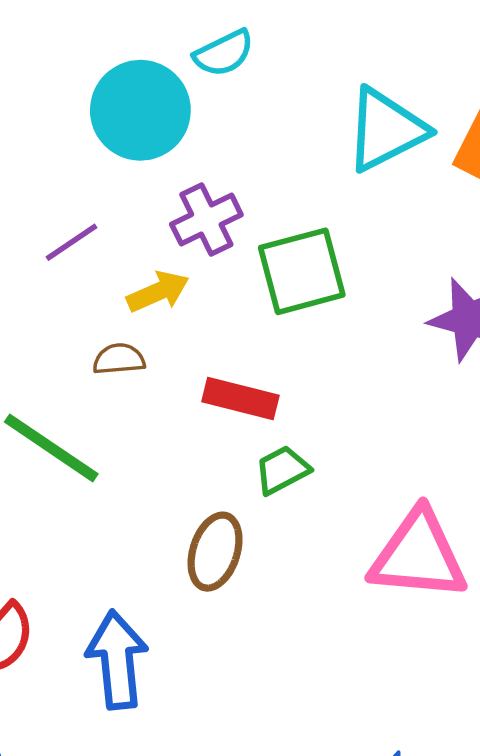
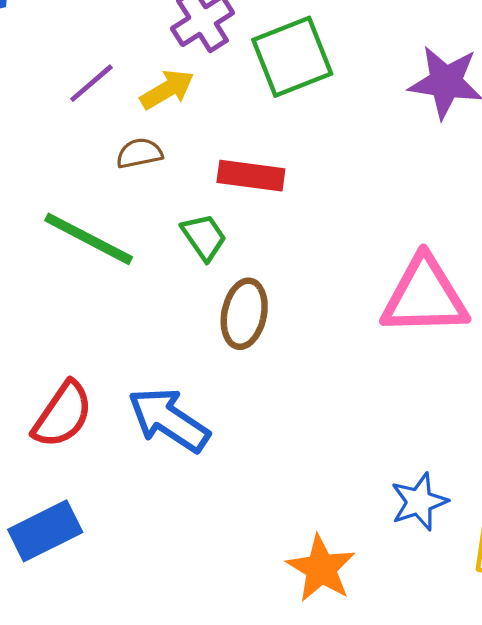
purple line: (71, 242) -> (91, 83), moved
green trapezoid: (282, 470) -> (204, 237), moved, turned 90
blue arrow: (117, 660) -> (169, 420), turned -44

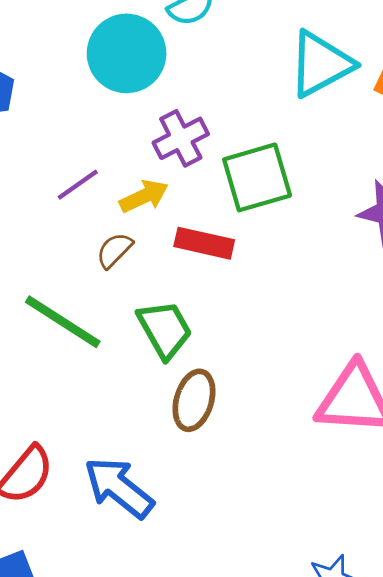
brown semicircle: (139, 153) -> (114, 250), turned -39
red rectangle: (251, 176) -> (204, 243), moved
green trapezoid: (204, 237) -> (165, 329), size x1.4

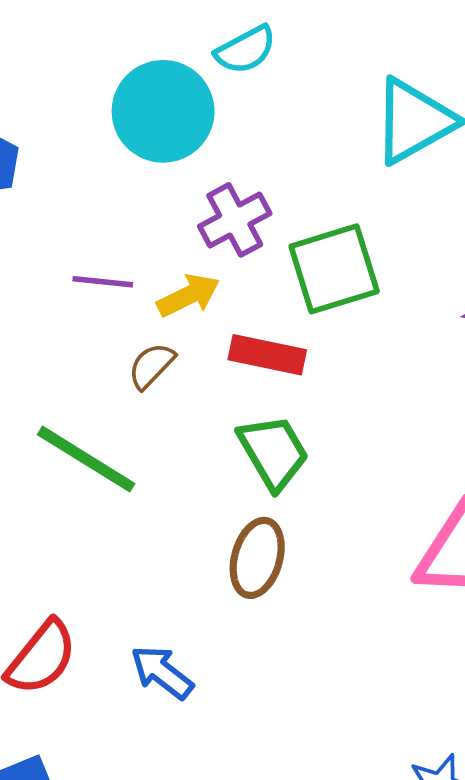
purple line: (78, 185) -> (103, 282), turned 42
green trapezoid: (165, 329) -> (273, 452), moved
blue arrow: (119, 488) -> (162, 672), size x0.7

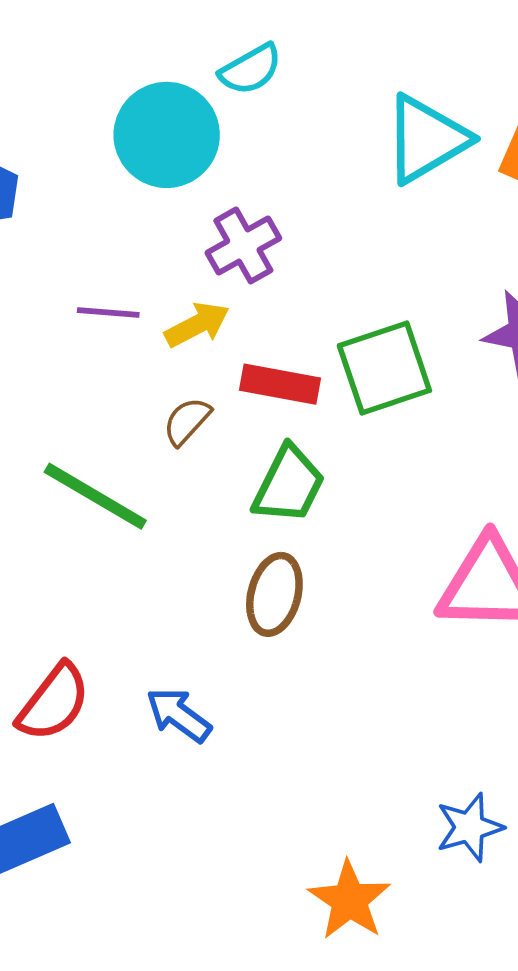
green square: (334, 269) -> (384, 368), moved
brown semicircle: (151, 366) -> (187, 421), moved
green trapezoid: (273, 452) -> (289, 485), turned 58

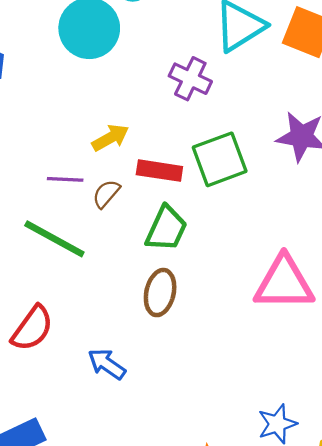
purple cross: (243, 245) -> (190, 79), moved, turned -33
purple line: (108, 313) -> (65, 179), moved
red semicircle: (54, 702) -> (32, 328), moved

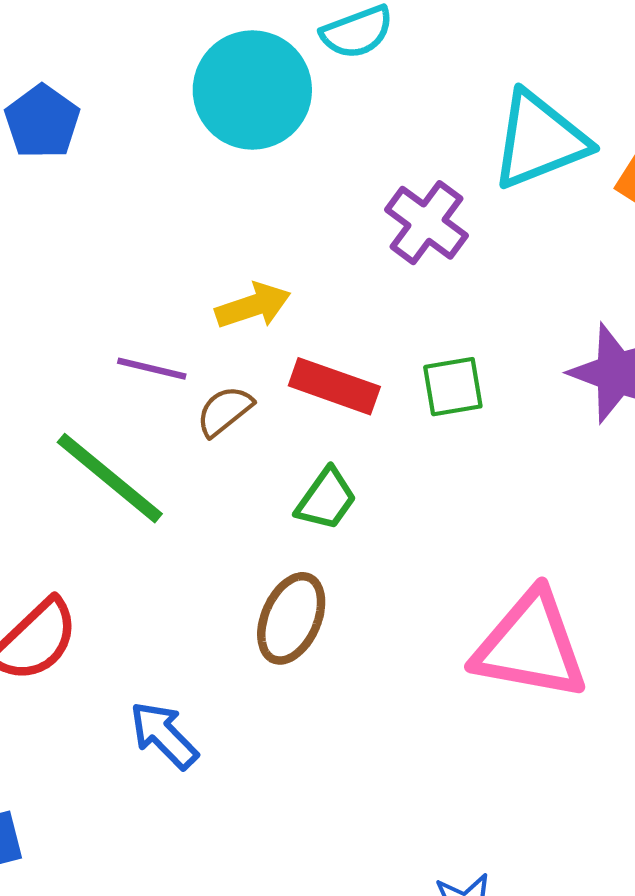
green square: (220, 159) -> (453, 387), size x0.6
green trapezoid: (166, 229) -> (326, 499), size x0.7

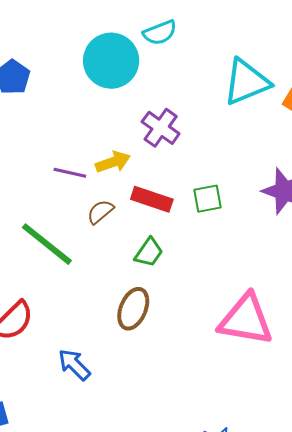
purple cross: (426, 223) -> (161, 128), moved
purple line: (152, 369) -> (70, 173), moved

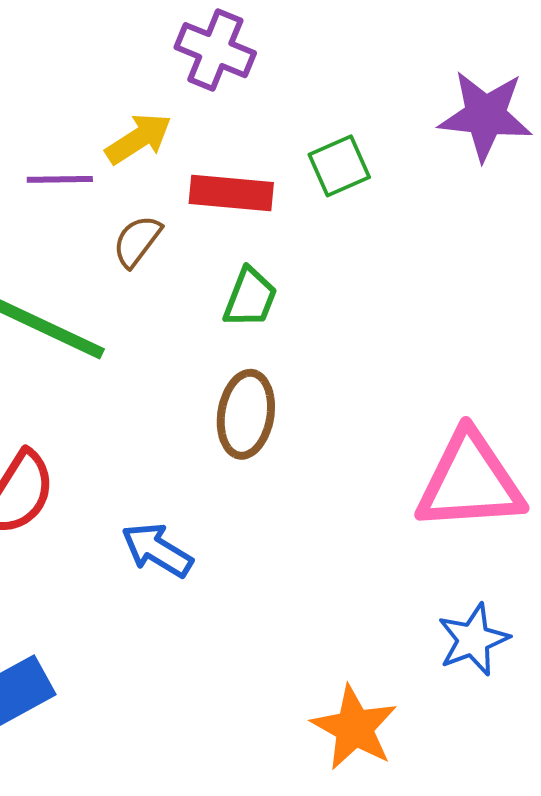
pink triangle: (246, 320) -> (470, 482), moved

